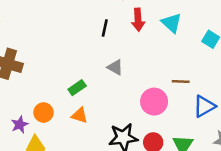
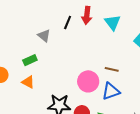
black line: (105, 28) -> (68, 23), moved
gray triangle: (115, 67) -> (44, 36), moved
blue triangle: (204, 106) -> (111, 91), moved

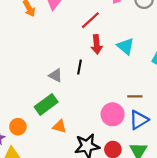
black line: (68, 23) -> (79, 67), moved
green rectangle: (30, 60) -> (46, 104), size x1.5
orange triangle: (28, 82) -> (60, 126), moved

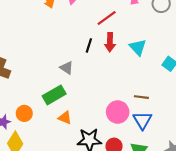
black line: (79, 67) -> (89, 45), moved
blue triangle: (139, 120) -> (142, 120), turned -36

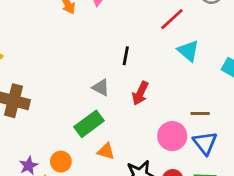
red line: (107, 18) -> (172, 19), moved
red arrow: (110, 42) -> (140, 93), moved, turned 30
orange circle: (24, 113) -> (61, 162), moved

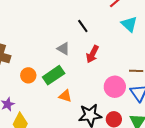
black line: (126, 56) -> (83, 26), turned -48
orange circle: (61, 162) -> (28, 75), moved

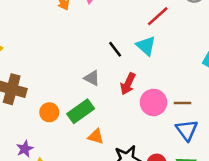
cyan triangle: (129, 24) -> (146, 46), moved
pink circle: (115, 87) -> (153, 102), moved

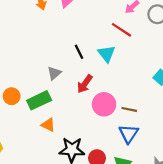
red line: (158, 16) -> (122, 30), turned 65
gray triangle: (92, 78) -> (54, 73), turned 40

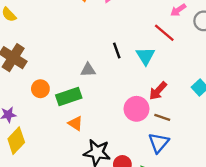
gray triangle: (54, 73) -> (88, 70), turned 32
red arrow: (85, 84) -> (158, 91), moved

